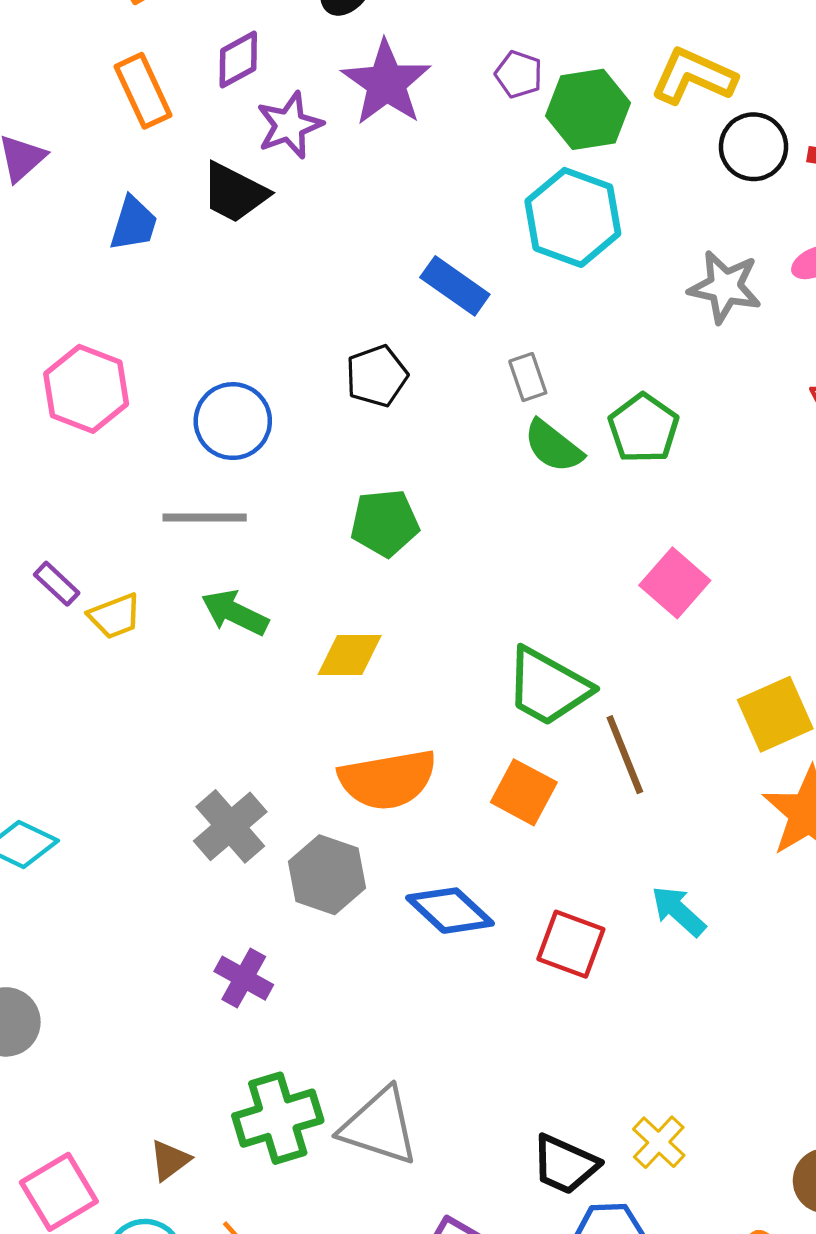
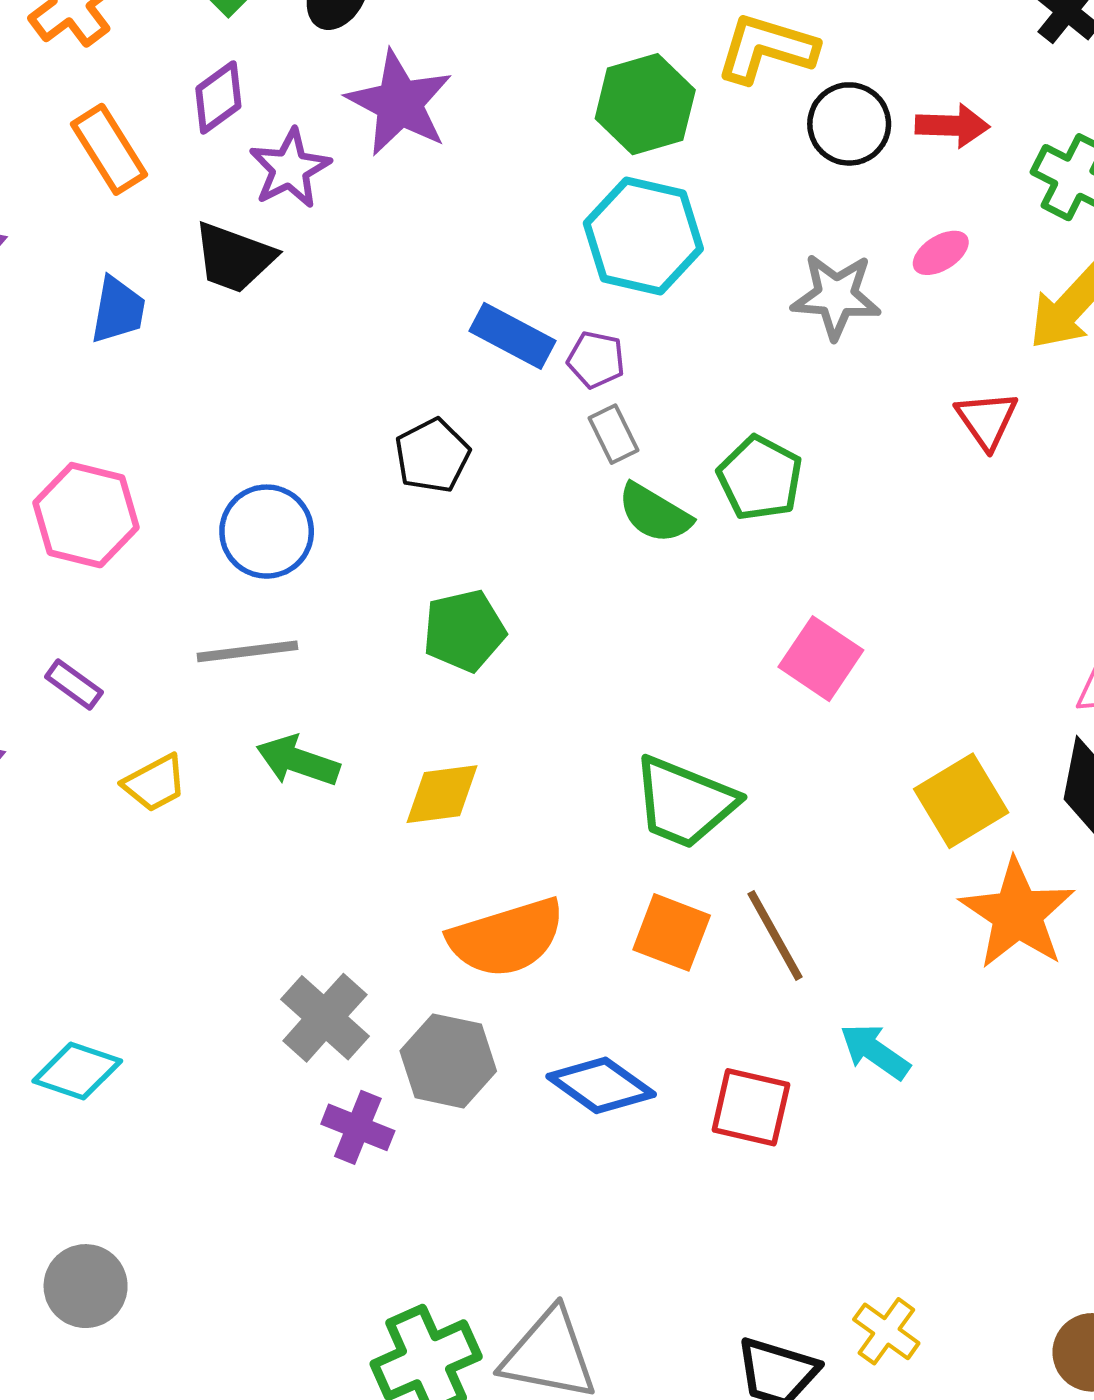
purple pentagon: (519, 74) -> (596, 360), moved
purple rectangle: (57, 584) -> (74, 684), moved
brown line: (625, 755) -> (775, 935), moved
purple cross: (244, 978) -> (358, 1127), moved

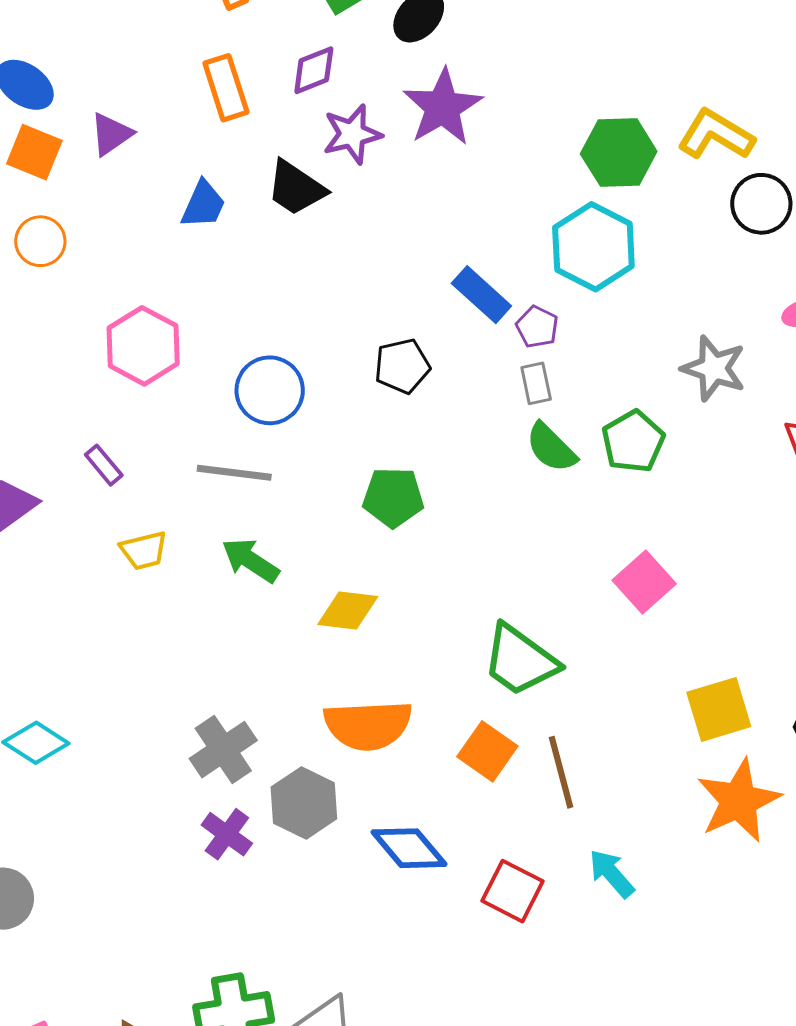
gray star: (836, 296) -> (714, 368), moved

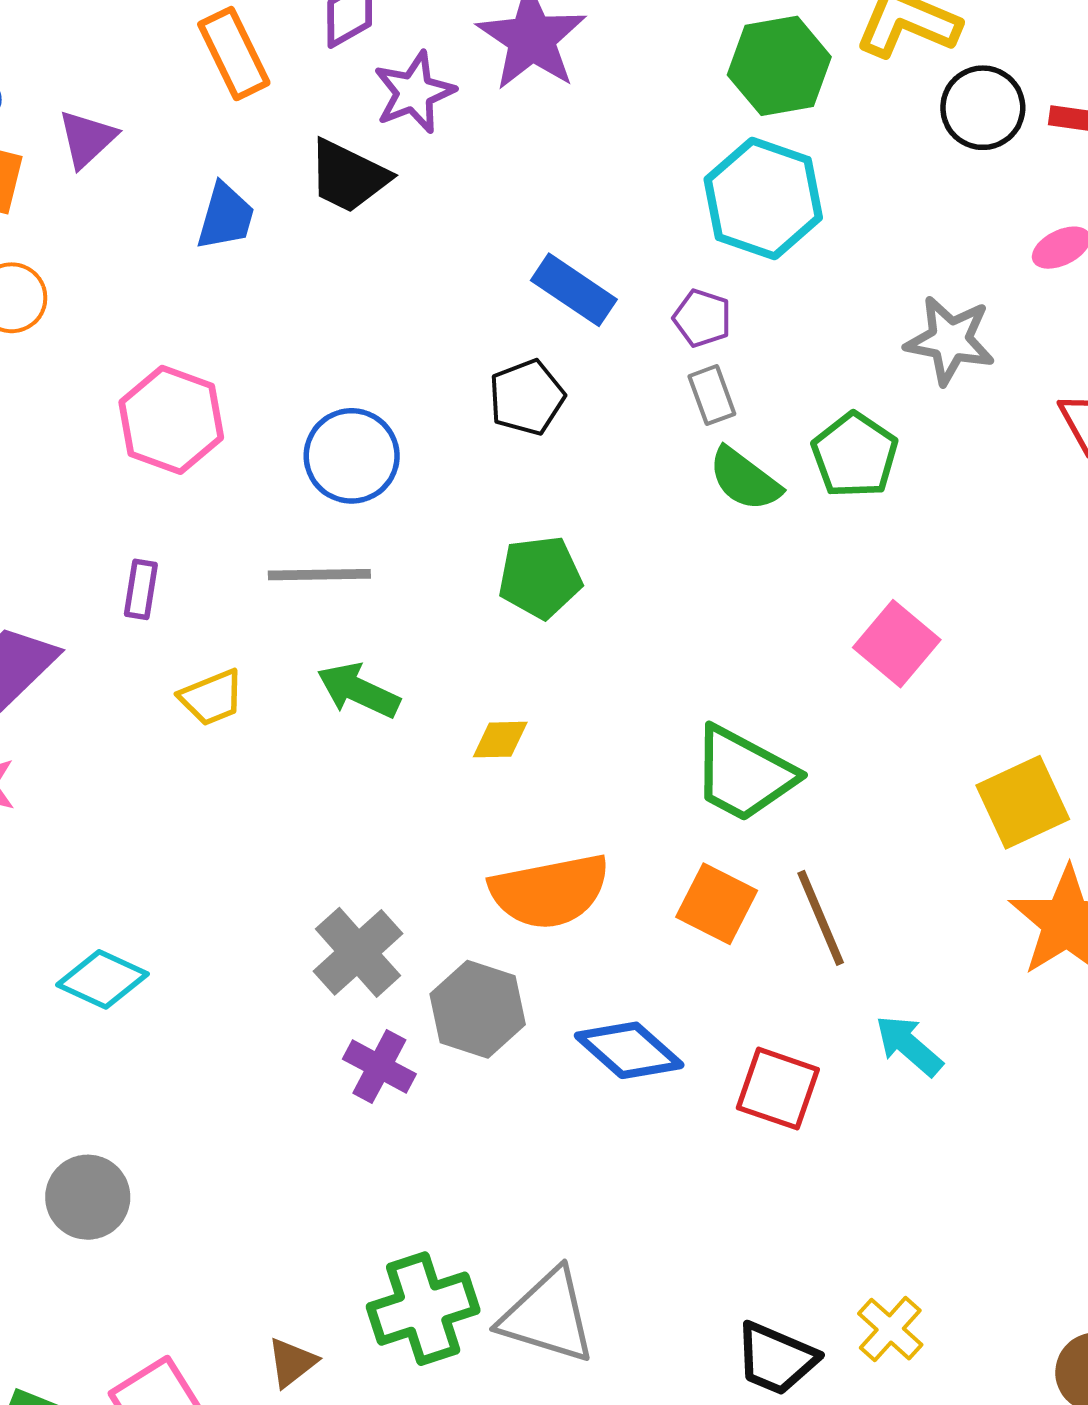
blue rectangle: (481, 295) -> (574, 290), moved
purple rectangle: (104, 465) -> (141, 589), turned 57
yellow diamond: (348, 610) -> (500, 740), size x0.7

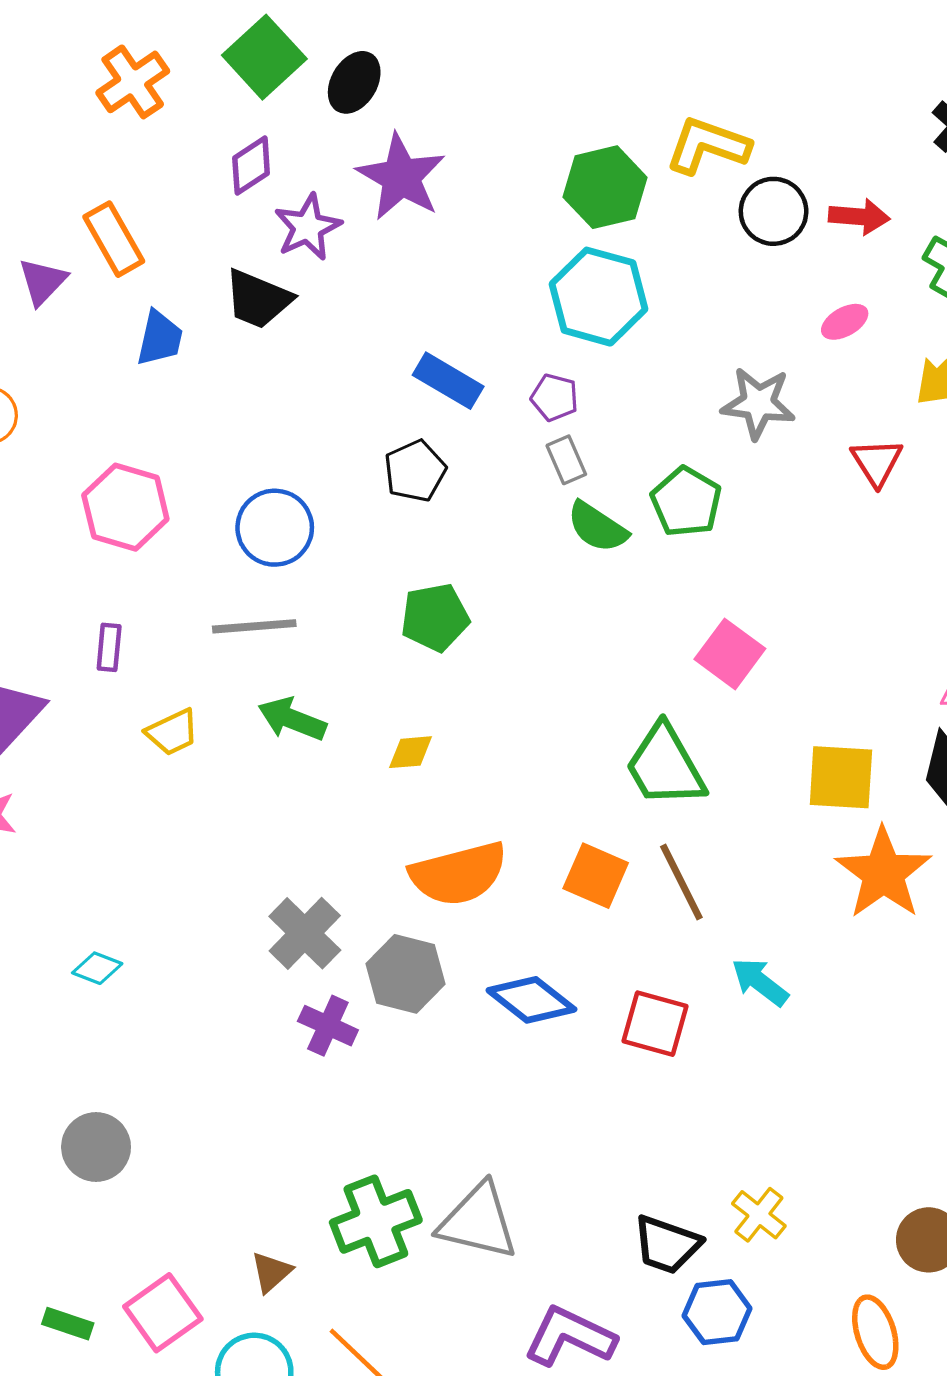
orange rectangle: (234, 54) -> (114, 239), moved
green trapezoid: (744, 774) -> (665, 766), moved, turned 36
yellow square: (1023, 802) -> (841, 777), turned 32
cyan diamond: (103, 979) -> (97, 968), size x0.7

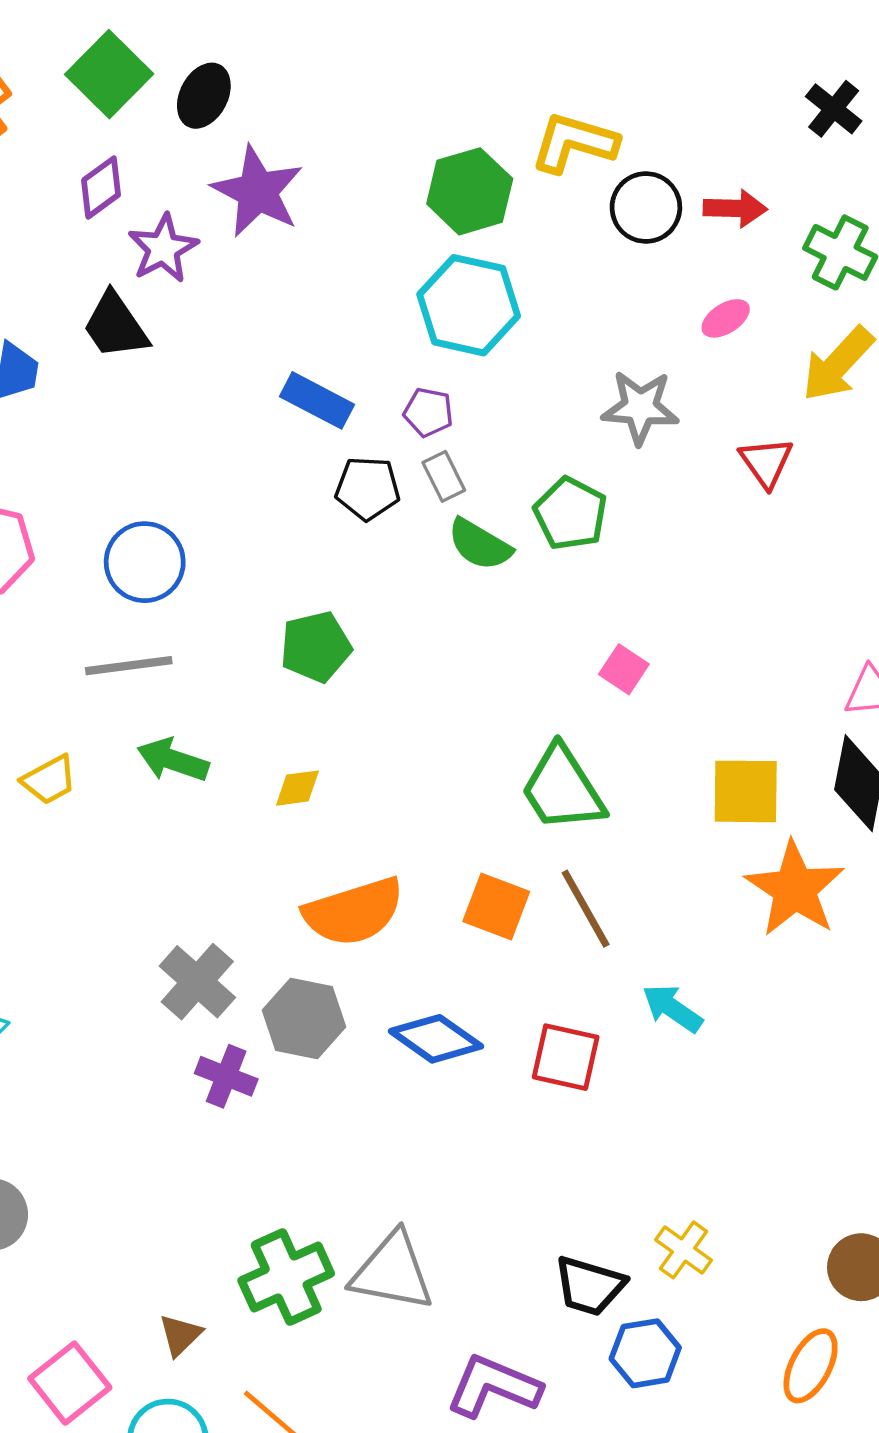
black trapezoid: (258, 299) -> (115, 326), turned 36
black pentagon: (415, 471) -> (368, 488), moved, turned 30
pink square: (730, 654) -> (624, 669), size x0.7
orange ellipse: (875, 1332) -> (811, 1366), turned 48

